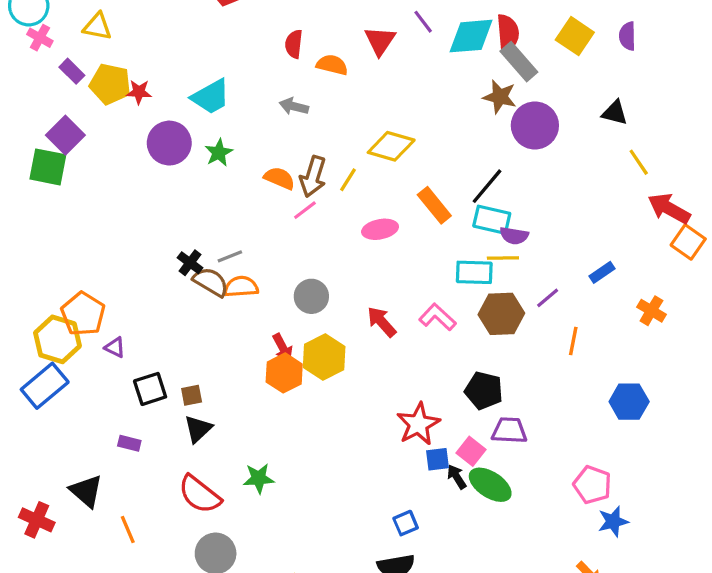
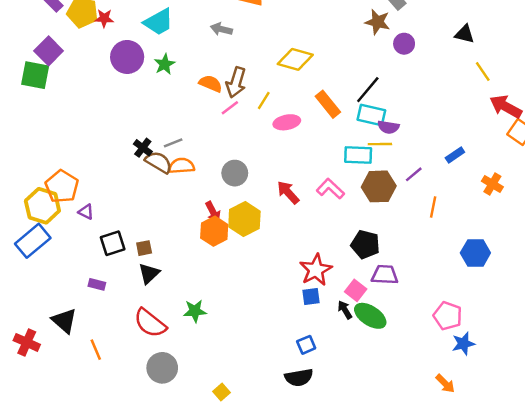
purple circle: (535, 125) -> (404, 44), size x0.6
yellow line: (348, 180) -> (264, 101), moved
blue square: (437, 459) -> (311, 296), moved

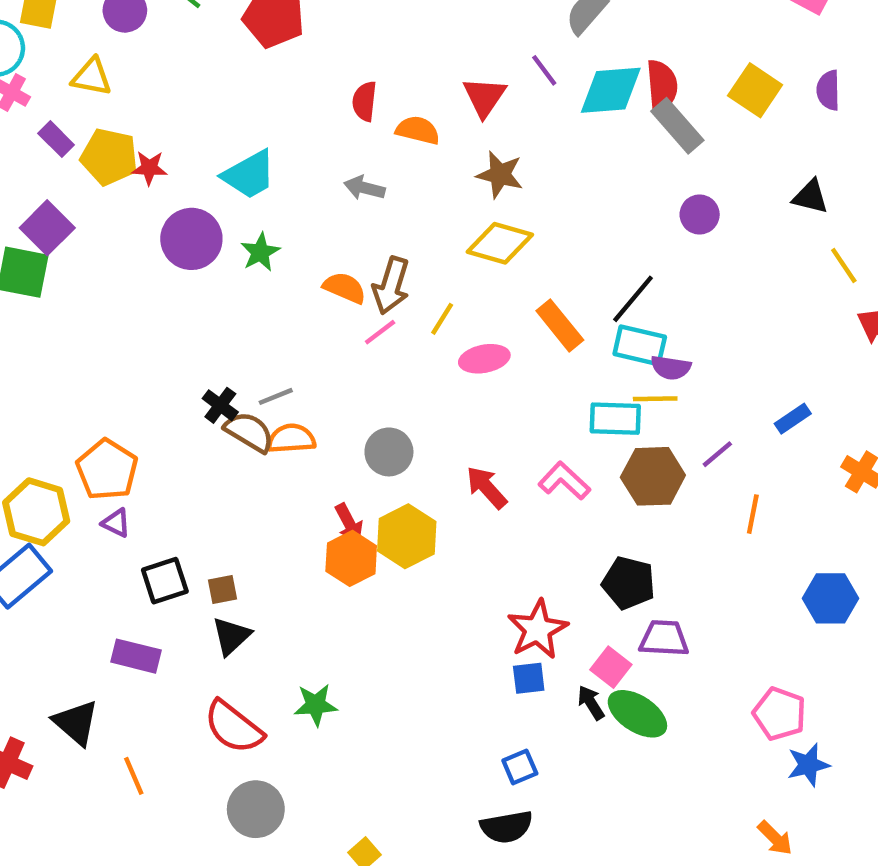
brown star: (377, 22) -> (500, 175), moved
orange pentagon: (62, 186) -> (107, 470), moved
purple rectangle: (97, 284) -> (136, 656), size x1.5

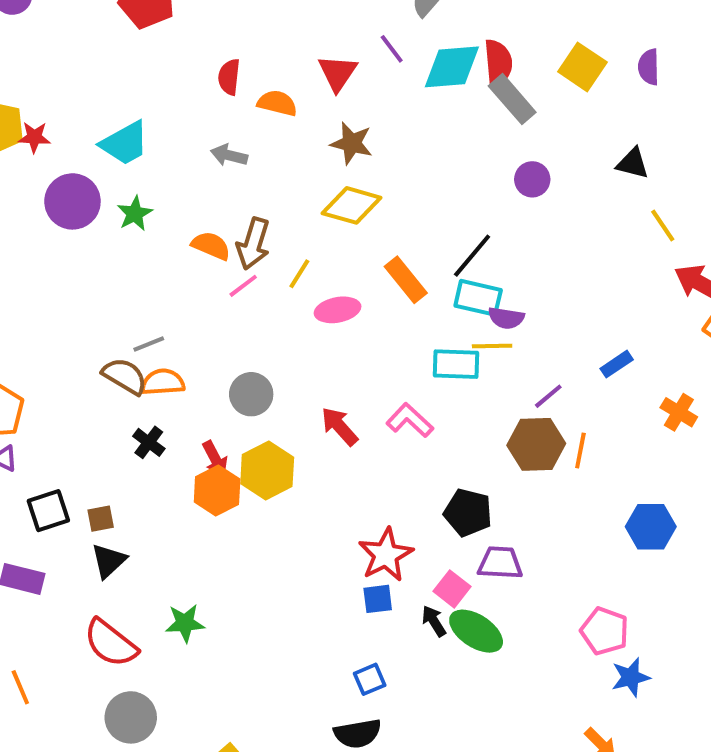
black cross: (220, 405) -> (149, 442), moved
brown hexagon: (653, 476) -> (536, 444), moved

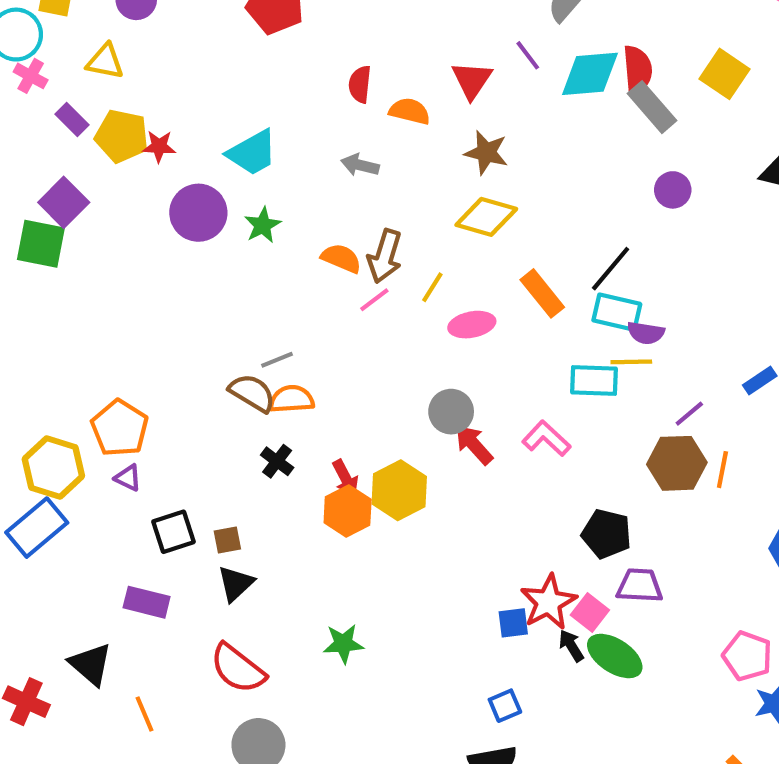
gray circle: (251, 394) -> (451, 412), moved
red star: (386, 555) -> (548, 602), moved
green star: (185, 623) -> (343, 644), moved

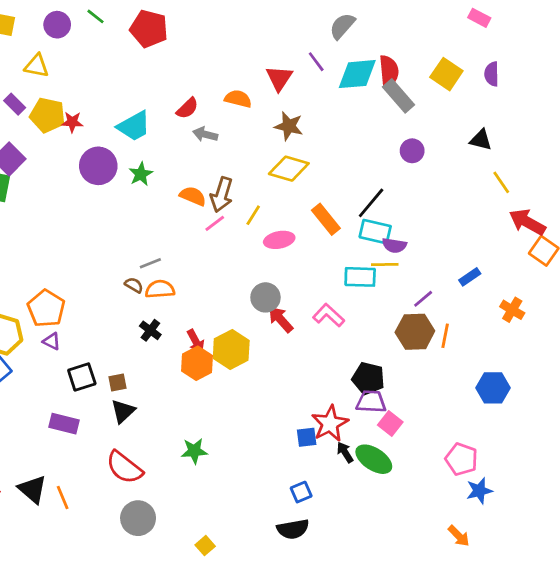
red semicircle: (360, 84) -> (187, 108), moved, turned -140
brown semicircle: (252, 393) -> (134, 285), size x0.6
purple trapezoid: (640, 586) -> (371, 402), moved
pink square: (590, 612) -> (390, 424), moved
black triangle: (91, 664) -> (32, 489), moved

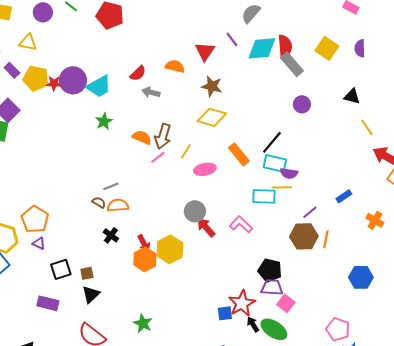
purple circle: (98, 166) -> (73, 80), moved
green star: (194, 451) -> (143, 323), turned 30

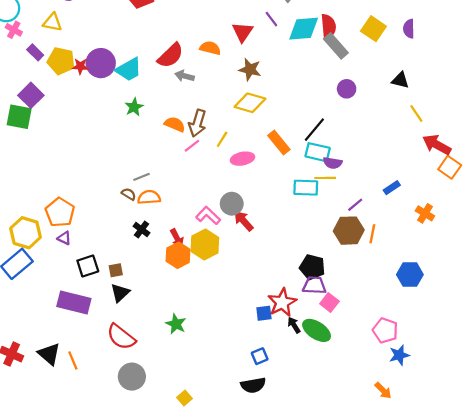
red semicircle: (138, 73) -> (171, 56), size x1.5
pink L-shape: (241, 224) -> (208, 216), moved
purple rectangle: (48, 303) -> (74, 302), size x1.4

